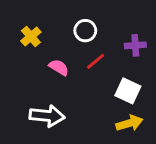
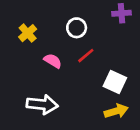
purple cross: (135, 45) -> (122, 13), moved

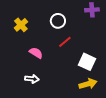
pink semicircle: (53, 61) -> (36, 53), moved
white arrow: (42, 104) -> (32, 79), size x0.6

